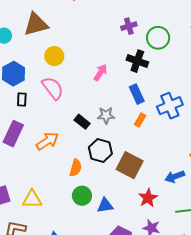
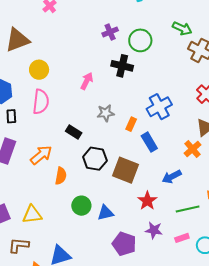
pink semicircle: (53, 88) -> (41, 102), turned 50
blue rectangle: (137, 94) -> (149, 142), moved
gray star: (106, 115) -> (106, 113), moved
orange semicircle: (76, 168) -> (61, 176), moved

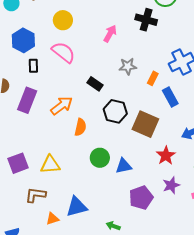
pink semicircle: (41, 102) -> (63, 52), turned -60
purple star: (154, 230) -> (171, 185), turned -30
purple pentagon: (124, 244) -> (141, 198), turned 30

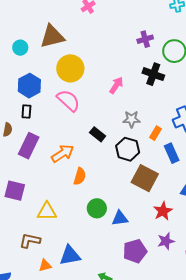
yellow circle: (63, 20) -> (70, 68), size x1.4
black rectangle: (33, 66) -> (26, 112), moved
black hexagon: (115, 111) -> (128, 149), moved
purple square: (18, 163) -> (15, 191), moved, turned 30

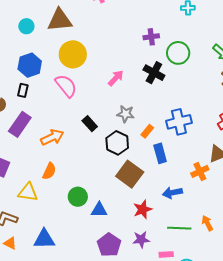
orange semicircle: (80, 176) -> (49, 171), moved
purple pentagon: (135, 251) -> (109, 245), turned -30
orange triangle: (45, 265) -> (10, 243), moved, turned 32

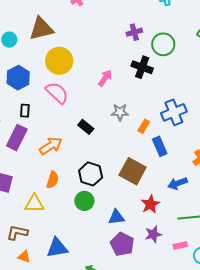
black rectangle: (23, 90) -> (25, 111), moved
black hexagon: (117, 143) -> (91, 174), moved
blue triangle: (99, 210) -> (116, 217), moved

